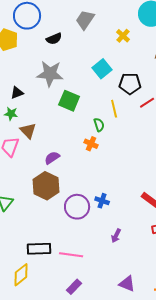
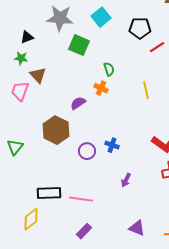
cyan square: (102, 69) -> (101, 17), moved
yellow line: (114, 109) -> (146, 90), moved
purple semicircle: (52, 158) -> (78, 103), moved
purple circle: (77, 207) -> (87, 151), size x0.7

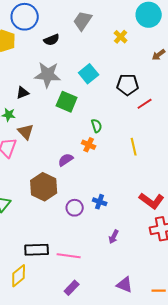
black triangle: (27, 37) -> (23, 93), moved

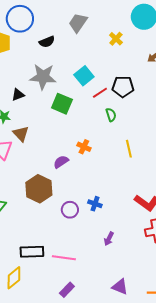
red line: (145, 104) -> (100, 93), moved
green semicircle: (97, 126) -> (111, 115), moved

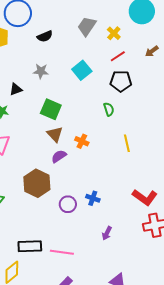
gray trapezoid: (78, 23) -> (87, 26), moved
gray star: (43, 77) -> (41, 71), size x0.6
red line: (100, 93) -> (118, 56), moved
green square: (62, 104) -> (51, 109), moved
brown triangle: (21, 134) -> (55, 134), moved

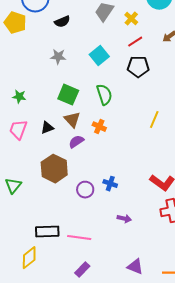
black triangle: (16, 89) -> (47, 128), moved
green semicircle: (109, 109) -> (104, 95), moved, size x1.5
yellow line: (127, 143) -> (154, 120), moved, turned 36
purple arrow: (107, 233) -> (124, 219), turned -104

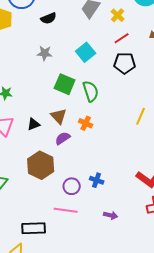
green square: (68, 95) -> (65, 84), moved
pink line: (79, 238) -> (66, 210), moved

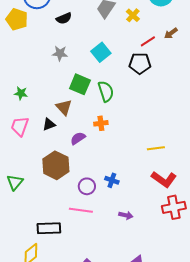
red line: (122, 38) -> (148, 41), moved
brown triangle: (59, 116) -> (64, 107), moved
yellow line: (141, 116) -> (156, 148), moved, turned 60
orange cross: (86, 123) -> (101, 123), turned -32

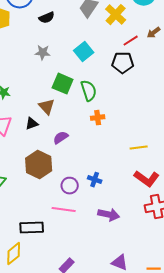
yellow cross: (133, 15) -> (116, 15), size x1.5
orange cross: (101, 123) -> (98, 118), moved
purple arrow: (126, 215) -> (109, 215), size x1.5

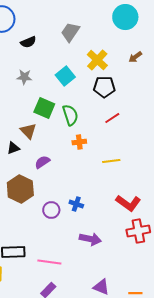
yellow cross: (116, 15) -> (97, 60), moved
red line: (131, 41) -> (112, 118), moved
yellow line: (139, 148) -> (111, 161), moved
pink line: (64, 210) -> (49, 262), moved

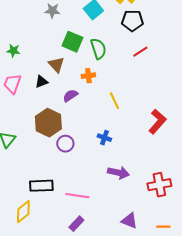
orange cross: (79, 142) -> (88, 76), moved
yellow line: (111, 161) -> (114, 101), moved, turned 72
red L-shape: (128, 203) -> (157, 122), moved, turned -85
purple circle: (51, 210) -> (65, 144), moved
red cross: (138, 231) -> (159, 185), moved

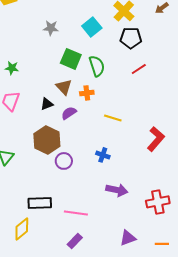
brown triangle: (56, 65) -> (64, 87), moved
black triangle: (41, 82) -> (47, 104), moved
yellow line: (114, 101) -> (113, 118), turned -48
purple triangle: (129, 221) -> (128, 238), turned -42

